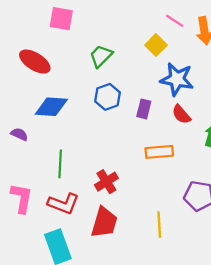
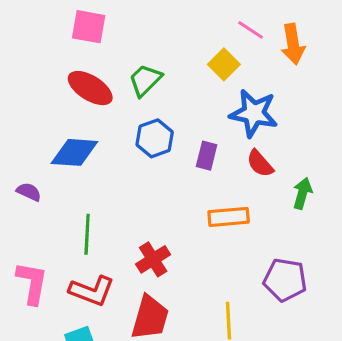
red ellipse: (35, 62) -> (90, 88), moved

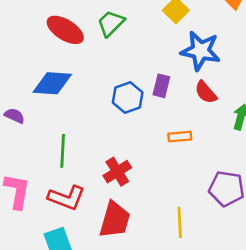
blue hexagon: (155, 138) -> (128, 98), moved
orange rectangle: (229, 217) -> (180, 137), size x0.7

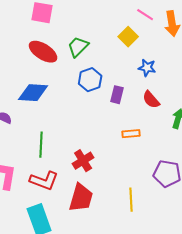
blue star: (200, 51) -> (147, 68), size x0.6
blue hexagon: (128, 98) -> (90, 80), moved

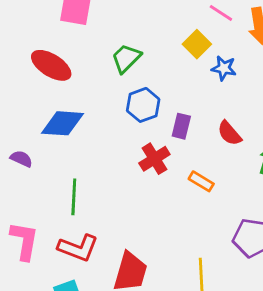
red ellipse: (43, 52) -> (51, 65), moved
blue star: (147, 68) -> (224, 68), moved
orange rectangle: (131, 134) -> (201, 181), turned 36
red cross: (83, 161) -> (154, 159), moved

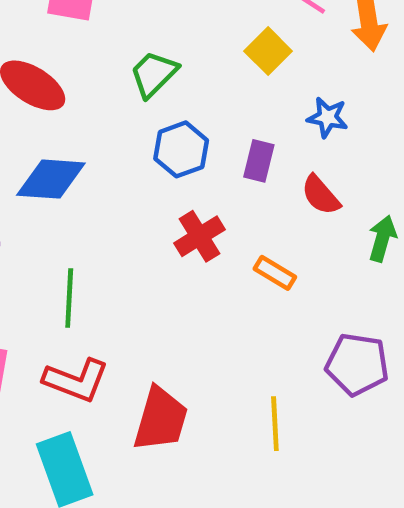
blue star: (224, 68) -> (327, 117), moved
purple rectangle: (181, 126) -> (259, 161), moved

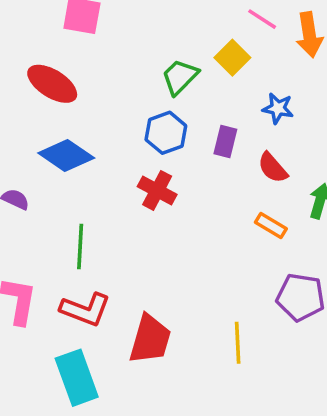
green trapezoid: (154, 74) -> (180, 77), moved
blue diamond: (51, 179) -> (66, 156), turned 30
red cross: (199, 236) -> (157, 190), moved, turned -30
orange rectangle: (275, 273) -> (271, 225), moved

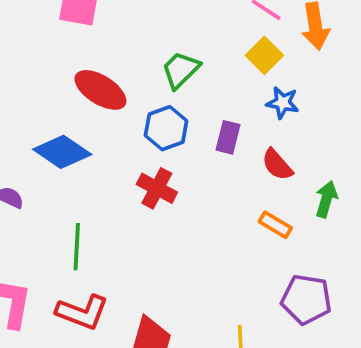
yellow square: (232, 58) -> (264, 55), moved
red ellipse: (52, 84) -> (100, 90), moved

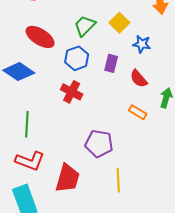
yellow square: (264, 55) -> (119, 23), moved
purple pentagon: (306, 299) -> (99, 144), moved

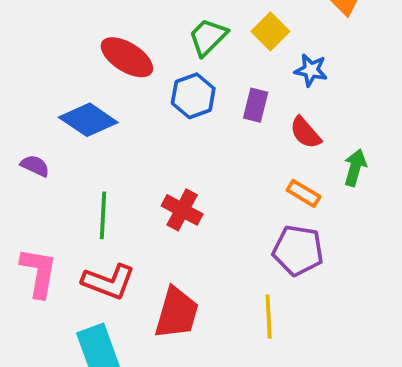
red cross: (72, 92) -> (182, 210), moved
purple pentagon: (99, 144) -> (298, 250), moved

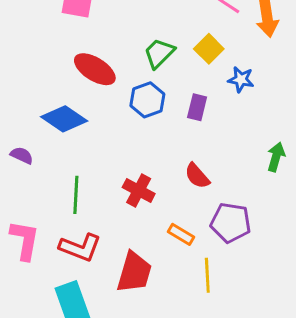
red semicircle: (305, 133) -> (197, 176), moved
orange rectangle: (304, 193) -> (181, 234), moved

